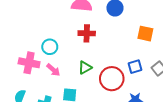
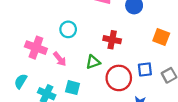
red cross: (87, 33) -> (112, 40), moved
cyan circle: (50, 47) -> (68, 29), moved

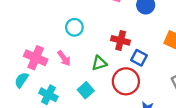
pink cross: (36, 48) -> (36, 58), moved
blue square: (145, 69) -> (139, 58), moved, turned 32
cyan square: (73, 88) -> (86, 90), moved, turned 32

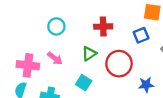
blue square: (139, 58) -> (141, 35), moved, turned -35

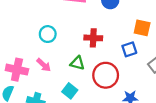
green triangle: (89, 54) -> (77, 63), turned 42

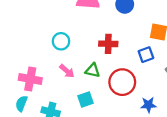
pink arrow: (44, 65) -> (67, 71), moved
cyan square: (70, 91) -> (86, 99), turned 35

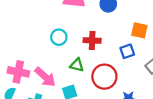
cyan circle: (61, 41) -> (59, 37), moved
pink arrow: (67, 71) -> (45, 77), moved, size x1.5

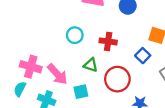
blue square: (127, 51) -> (143, 56), turned -32

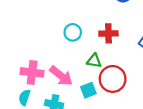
red circle: (117, 79) -> (113, 79), moved

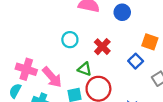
red cross: (108, 33) -> (102, 47), turned 35

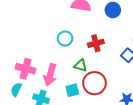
red cross: (102, 47) -> (96, 43), turned 35
pink arrow: (52, 77) -> (50, 75), turned 60

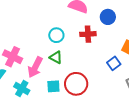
red cross: (96, 43) -> (88, 34), moved
green triangle: (80, 65) -> (56, 57), moved

